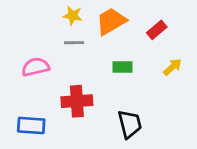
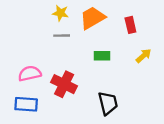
red rectangle: (157, 30) -> (130, 25), turned -63
pink semicircle: (35, 67) -> (30, 74), moved
red cross: (77, 101) -> (64, 84), turned 30

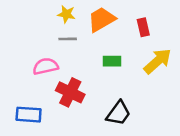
yellow arrow: (143, 56) -> (158, 61), size x1.6
pink semicircle: (30, 74) -> (45, 66), moved
black trapezoid: (108, 103) -> (118, 113), turned 50

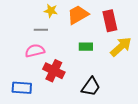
red rectangle: (143, 27) -> (110, 21), size x1.5
gray line: (68, 39) -> (41, 30), moved

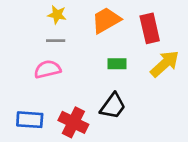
yellow star: (51, 11) -> (57, 15), moved
red cross: (54, 71) -> (73, 122), moved
black trapezoid: (91, 87) -> (113, 106), moved

